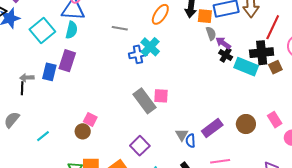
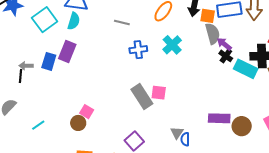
gray semicircle: (211, 34) -> (213, 34), size x1.5
cyan cross: (150, 47) -> (172, 45), moved
purple rectangle: (212, 128) -> (219, 118), moved, turned 35

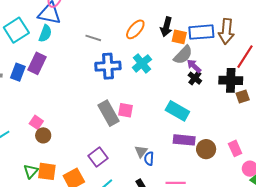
gray semicircle: (213, 34) -> (183, 55), turned 55
blue cross: (138, 50) -> (108, 66), size x1.4
cyan rectangle: (246, 69) -> (177, 111), moved
pink square: (87, 112) -> (36, 122), moved

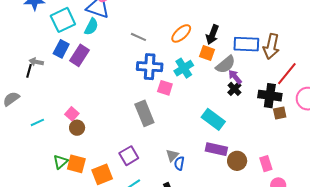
orange square: (179, 37) -> (207, 53), moved
blue rectangle: (18, 72) -> (61, 49), moved
pink square: (125, 110) -> (165, 88), moved

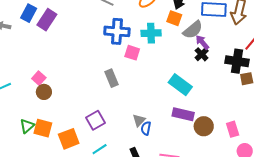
cyan cross: (184, 68) -> (151, 33), turned 30
gray rectangle: (144, 113) -> (111, 78), size x0.7

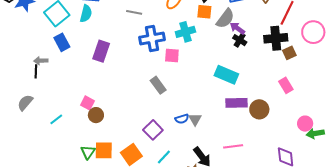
blue rectangle: (29, 13) -> (62, 42), turned -42
purple rectangle: (47, 20) -> (101, 51), moved
blue semicircle: (146, 128) -> (182, 119), moved, turned -104
pink rectangle: (233, 129) -> (286, 85), moved

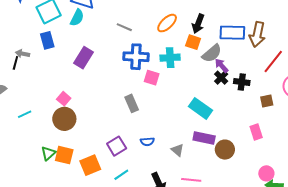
black cross: (276, 38) -> (242, 82), moved, size x0.7
pink square: (88, 103) -> (64, 99), moved
brown circle: (96, 115) -> (64, 119), size x1.5
gray triangle: (195, 119) -> (178, 150), moved, turned -32

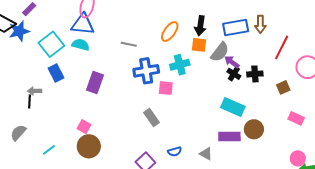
cyan semicircle: (77, 18) -> (81, 45), turned -90
brown arrow: (257, 34) -> (260, 24), size x0.7
cyan rectangle: (200, 108) -> (233, 107), moved
pink rectangle: (256, 132) -> (296, 118), moved, turned -35
brown circle: (225, 150) -> (254, 129), moved

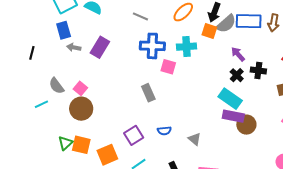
gray semicircle: (220, 52) -> (226, 24), moved
black cross: (234, 74) -> (237, 75), moved
gray arrow: (35, 91) -> (74, 47), moved
gray semicircle: (18, 133) -> (57, 86), moved, turned -90
purple rectangle: (229, 137) -> (233, 116), moved

